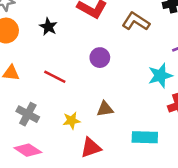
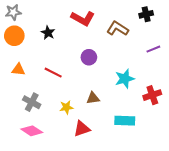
cyan star: (160, 76) -> (125, 79), moved

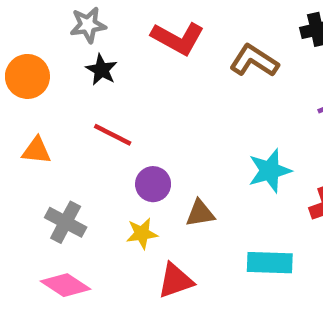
gray star: (13, 12) -> (88, 25), moved
purple circle: (89, 57) -> (153, 184), moved
red line: (53, 73) -> (113, 135), moved

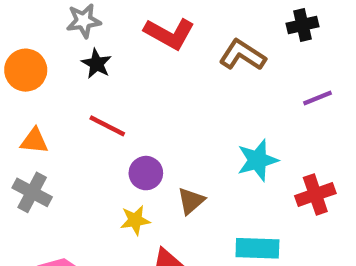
brown triangle: (200, 213) -> (191, 201), turned -32
gray cross: (66, 222) -> (32, 192), moved

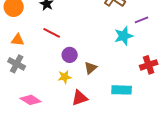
purple line: (318, 98) -> (142, 20), moved
cyan star: (257, 160) -> (124, 36), moved

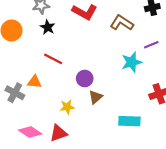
orange triangle: (18, 40) -> (34, 82), moved
purple circle: (70, 55) -> (85, 79), moved
red triangle: (80, 98) -> (58, 133), moved

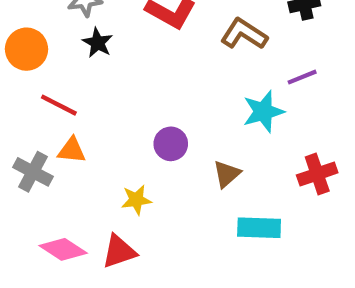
red line: (53, 59) -> (59, 105), moved
brown triangle: (96, 97) -> (227, 174), moved

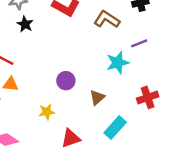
cyan rectangle: (259, 228) -> (115, 128), turned -50
red triangle: (119, 251) -> (71, 138), moved

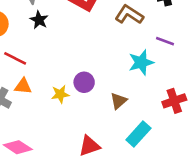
purple line: (139, 43) -> (165, 41), turned 42
yellow star: (47, 112) -> (60, 94), moved

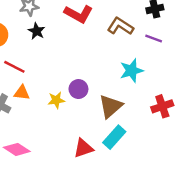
purple line: (165, 41) -> (154, 38), moved
brown triangle: (119, 101) -> (111, 106), size x1.5
cyan rectangle: (138, 134) -> (114, 137), moved

